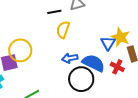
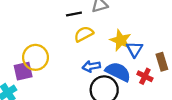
yellow semicircle: (63, 30) -> (84, 34), turned 42
yellow star: (121, 37) -> (121, 40), moved

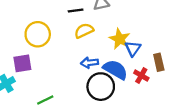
yellow circle: (35, 57) -> (38, 34), moved

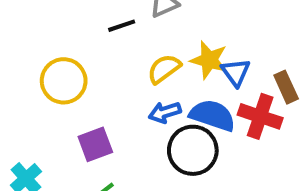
yellow semicircle: (84, 31) -> (164, 69), moved
purple square: (22, 63) -> (95, 144), moved
red cross: (141, 75) -> (260, 116), size x1.5

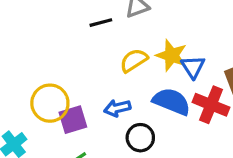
yellow circle: (64, 81) -> (50, 103), moved
blue arrow: (165, 112) -> (117, 108), moved
black circle: (193, 150) -> (140, 138), moved, size x0.7

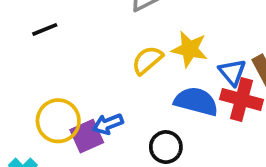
black line: (101, 23) -> (45, 29), moved
blue triangle: (193, 67) -> (232, 72), moved
blue arrow: (117, 108) -> (108, 124), moved

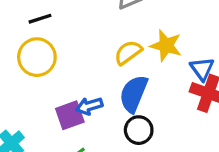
blue semicircle: (196, 101) -> (134, 94), moved, turned -87
yellow circle: (58, 121) -> (37, 57), moved

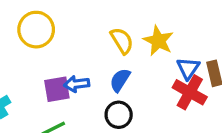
yellow semicircle: (128, 52) -> (122, 41), turned 84
blue semicircle: (134, 94) -> (120, 80), size x0.7

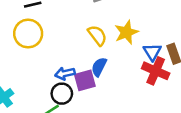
yellow star: (158, 41) -> (126, 32), turned 30
purple square: (57, 89) -> (85, 80), moved
black circle: (119, 115) -> (62, 94), moved

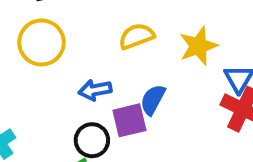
yellow semicircle: (97, 35) -> (137, 36), moved, turned -75
blue arrow: (65, 74) -> (95, 90), moved

